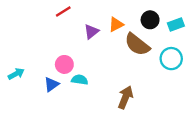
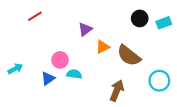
red line: (63, 12) -> (35, 16), moved
orange triangle: (116, 24) -> (103, 47), moved
brown semicircle: (137, 44) -> (129, 56), moved
cyan circle: (171, 59) -> (159, 81), moved

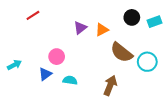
orange triangle: (103, 47) -> (102, 30), moved
cyan semicircle: (74, 74) -> (70, 80), moved
cyan circle: (159, 81) -> (147, 62), moved

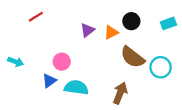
black circle: (132, 17) -> (131, 21), moved
cyan arrow: (14, 65) -> (16, 62), moved, turned 48
cyan semicircle: (70, 80) -> (76, 87), size x1.5

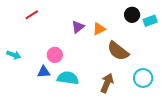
black circle: (131, 21) -> (132, 15), moved
cyan circle: (161, 67) -> (143, 78), moved
blue triangle: (49, 81) -> (44, 72), turned 32

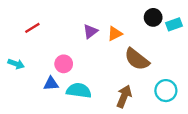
red line: (32, 15) -> (32, 28), moved

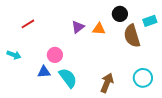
black circle: (153, 17) -> (120, 14), moved
orange triangle: (115, 34) -> (99, 29), turned 32
brown semicircle: (137, 59) -> (132, 36), moved, turned 35
cyan semicircle: (79, 91) -> (68, 78), turned 45

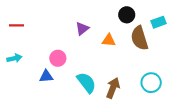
red line: (28, 24) -> (17, 25), moved, turned 32
orange triangle: (99, 29) -> (109, 40), moved
cyan arrow: (14, 55) -> (14, 58), turned -32
cyan semicircle: (68, 78) -> (86, 83), moved

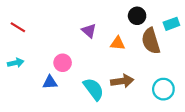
red line: (17, 25) -> (18, 27), turned 32
purple triangle: (82, 29) -> (89, 31), turned -40
brown arrow: (113, 88) -> (122, 81), moved, turned 60

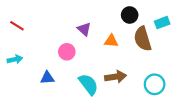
pink circle: (63, 63) -> (67, 52), moved

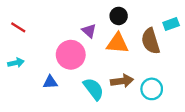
black circle: (130, 15) -> (119, 16), moved
orange triangle: (111, 41) -> (117, 43), size x1.5
pink circle: (67, 52) -> (71, 55), size x1.6
cyan circle: (155, 84) -> (152, 89), moved

